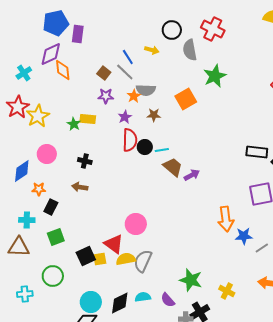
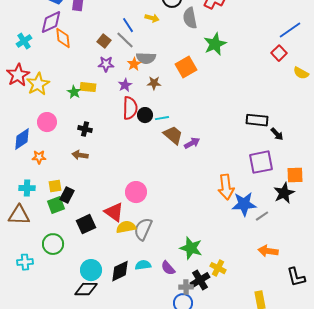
black rectangle: (51, 207) -> (67, 195), moved
blue star: (244, 236) -> (244, 204), size x1.4
yellow square: (100, 259) -> (55, 186), moved
yellow cross: (227, 291) -> (218, 268), moved

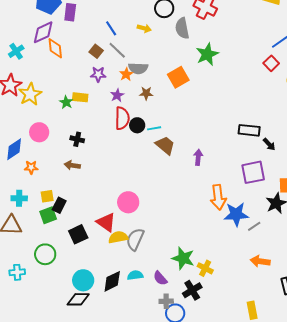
blue line: (128, 25) -> (111, 28), moved
purple arrow: (192, 143) -> (198, 157), moved, turned -56
yellow cross: (218, 268) -> (205, 268), moved
gray cross: (186, 287) -> (166, 301), moved

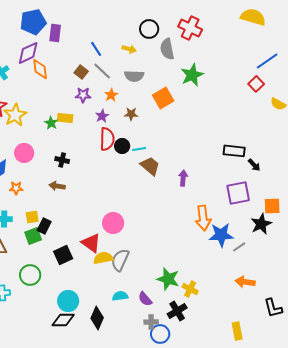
gray semicircle: (138, 68) -> (134, 76), moved
black diamond: (112, 281) -> (97, 318), moved, turned -40

